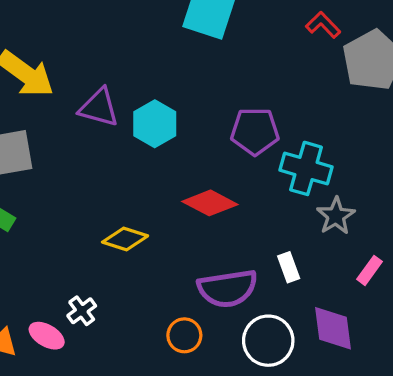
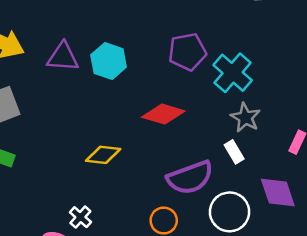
cyan cross: (306, 168) -> (233, 73), turned 36
gray star: (336, 216) -> (245, 118), moved

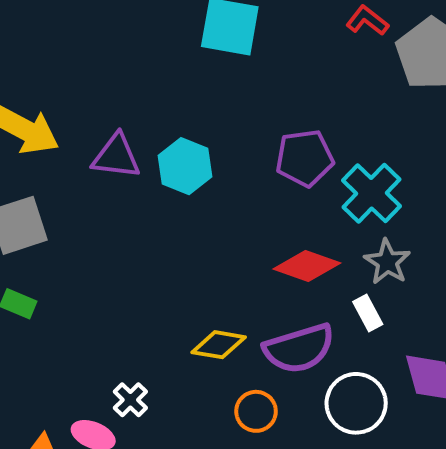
red diamond: (163, 114) -> (307, 266), moved
yellow diamond: (103, 155) -> (219, 345), moved

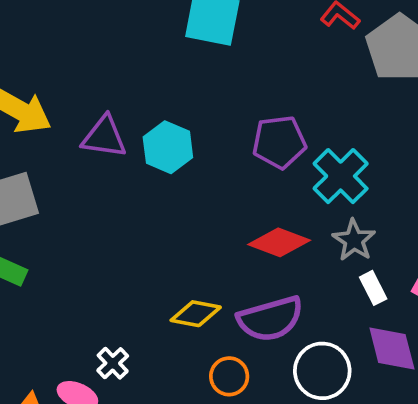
white rectangle: (368, 313) -> (373, 288), moved

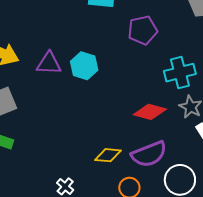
purple pentagon: (279, 142) -> (143, 30), moved
cyan cross: (341, 176) -> (180, 73), turned 36

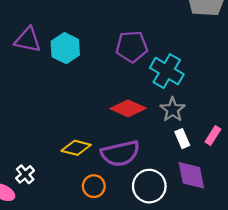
purple pentagon: (143, 30) -> (132, 47), moved
cyan cross: (180, 73) -> (167, 71), turned 36

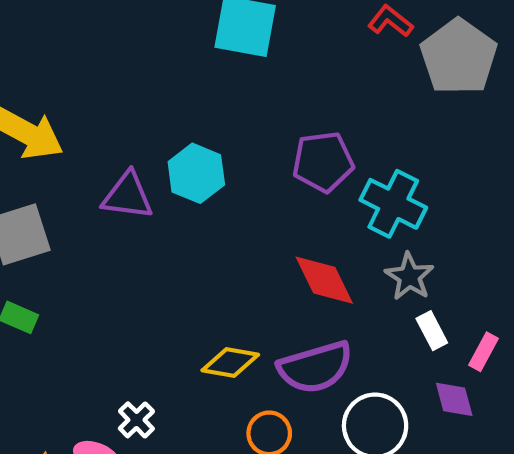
purple triangle: (28, 40) -> (128, 196), moved
red diamond: (128, 108) -> (324, 280), turned 44
pink rectangle: (213, 136) -> (484, 352), moved
purple diamond: (191, 175) -> (454, 399), size x0.7

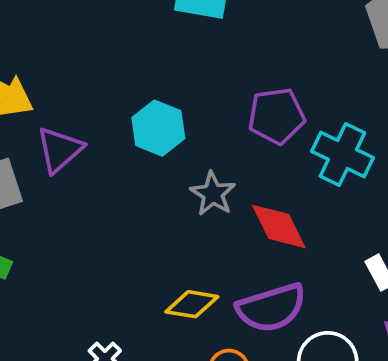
purple triangle: (128, 196) -> (60, 150), moved, turned -48
gray star: (409, 277) -> (213, 194), moved

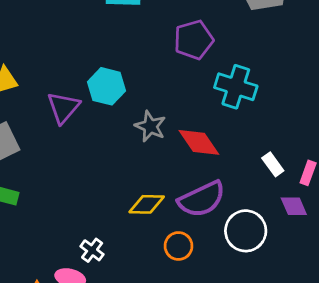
purple pentagon: (276, 116) -> (194, 40), moved
purple triangle: (60, 150) -> (63, 108), moved

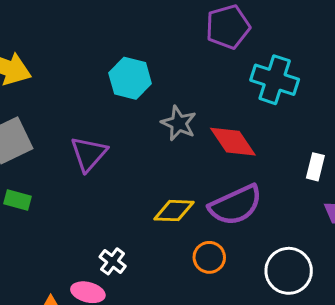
purple triangle: (63, 108) -> (89, 154), moved
white rectangle: (273, 164) -> (315, 167), turned 50
white circle: (246, 231) -> (289, 271), moved

